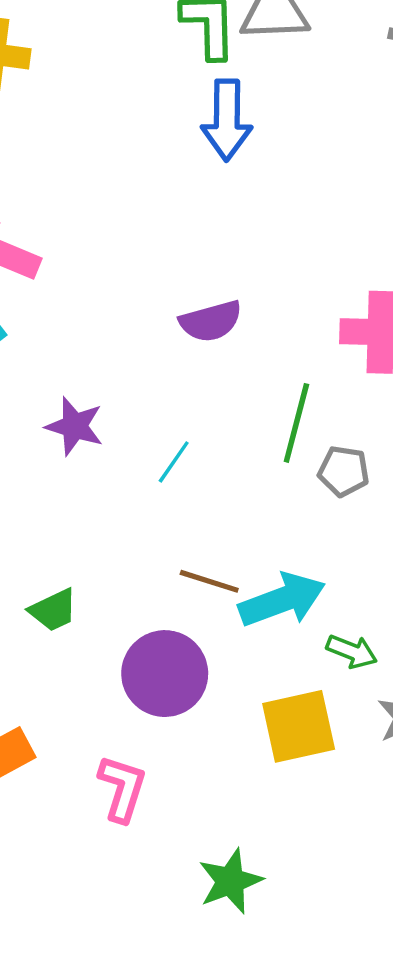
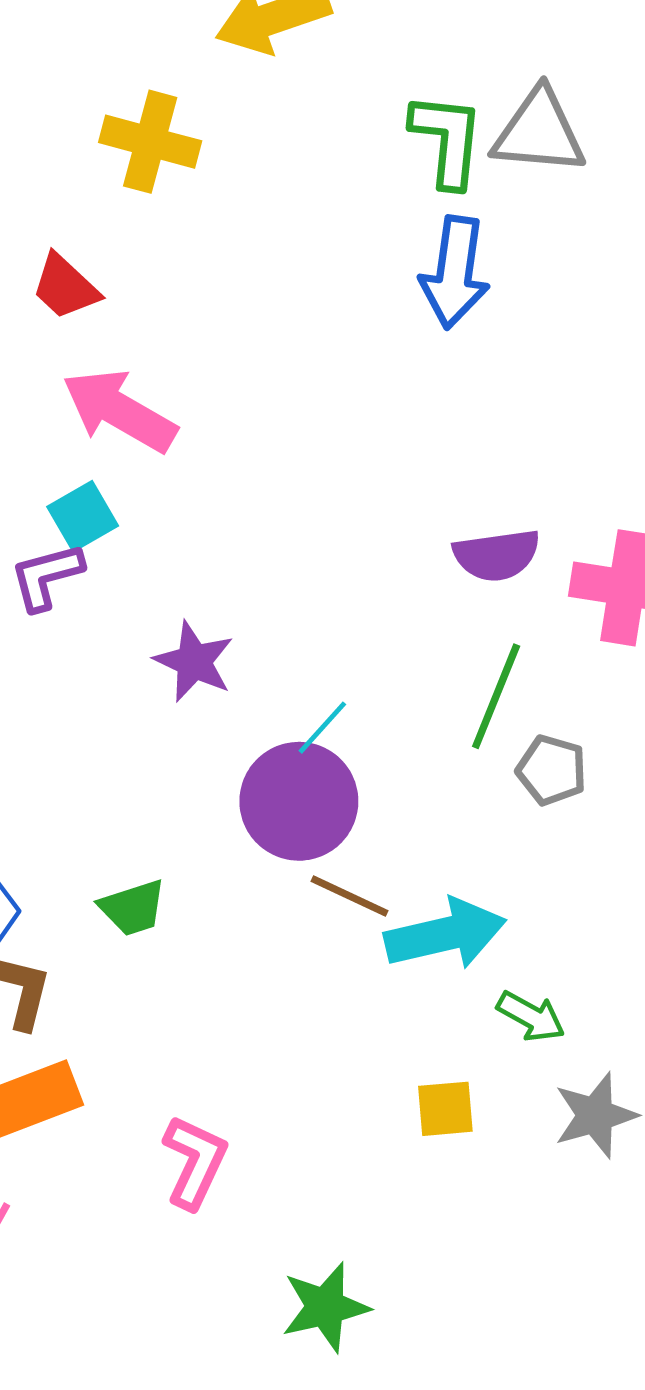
purple semicircle: (211, 321) -> (497, 555), moved
purple circle: (165, 674) -> (299, 801), moved
yellow square: (299, 726) -> (445, 1109), size x0.6

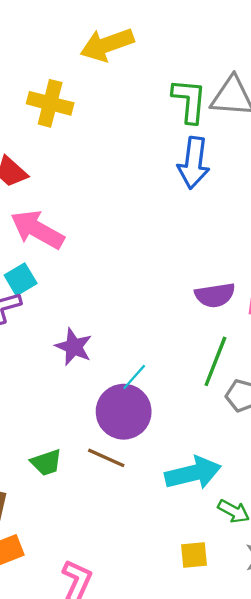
brown line: (349, 896) -> (106, 458), moved

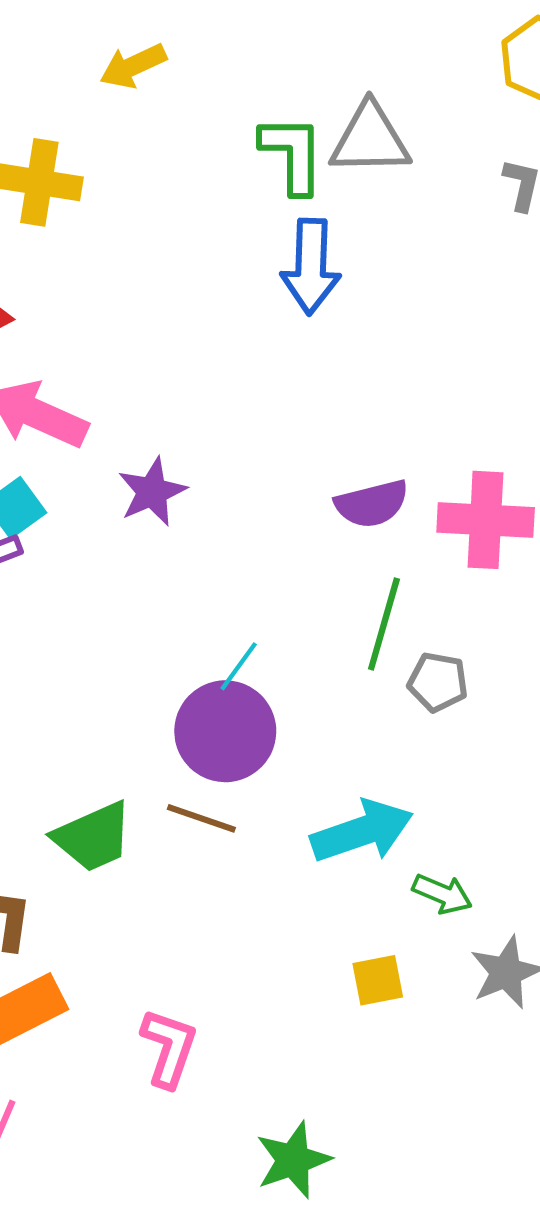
yellow arrow: (107, 45) -> (133, 66), size x0.7
purple star: (74, 347) -> (152, 492), moved, turned 30
green trapezoid: (46, 463) -> (93, 837), size x1.4

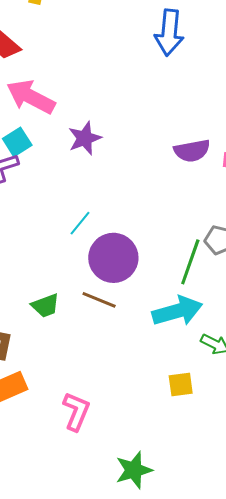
green line: (384, 624) -> (190, 262), moved
cyan line: (239, 666) -> (80, 223), moved
green trapezoid: (93, 837) -> (45, 306), size x0.7

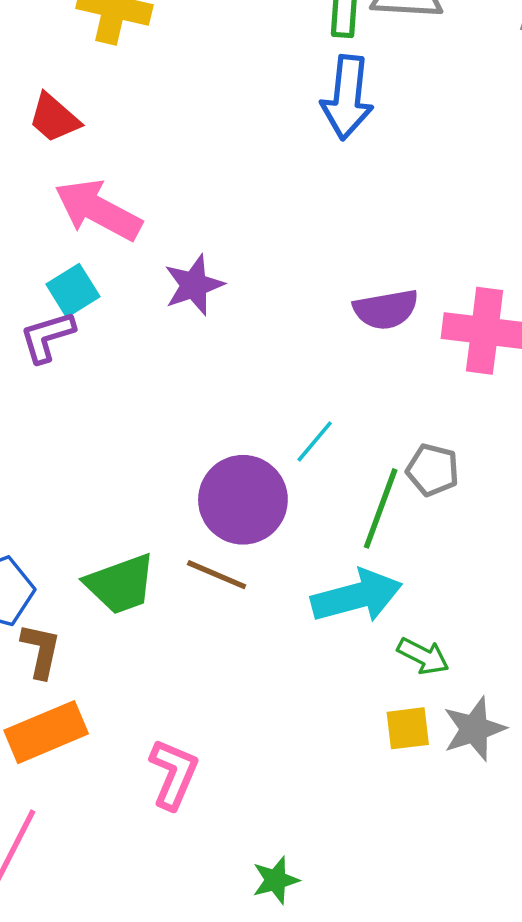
cyan line: (80, 223) -> (315, 441), moved
green trapezoid: (45, 306) -> (120, 584), size x1.4
yellow square: (181, 385) -> (408, 728), moved
green star: (134, 470) -> (276, 880), size x0.7

